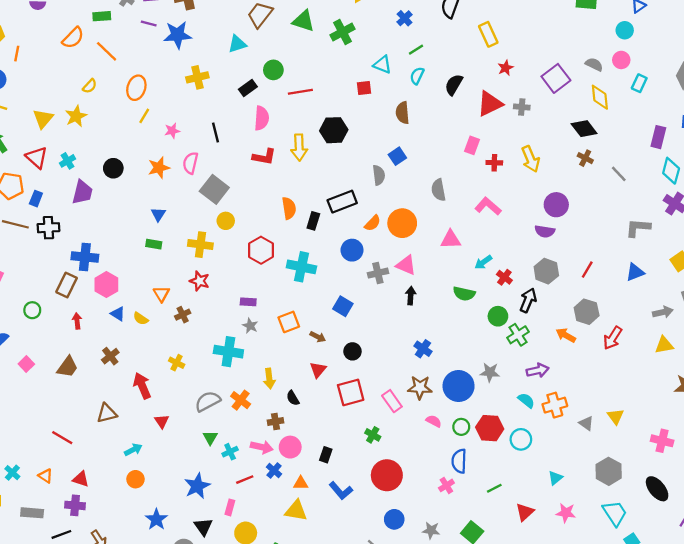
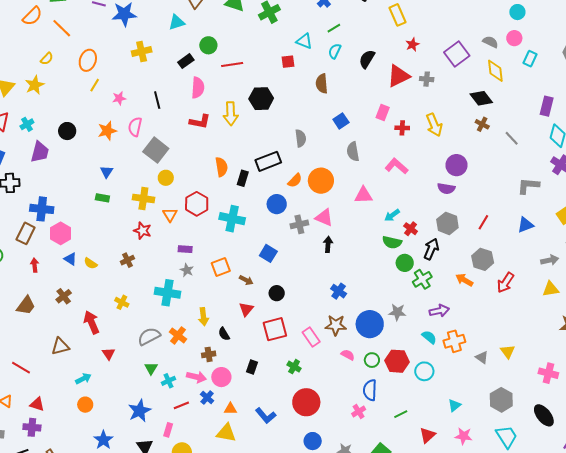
blue square: (397, 156) -> (341, 121), moved
orange triangle: (161, 294) -> (170, 215), moved
green semicircle: (464, 294) -> (392, 242), moved
black rectangle: (326, 455) -> (252, 367), moved

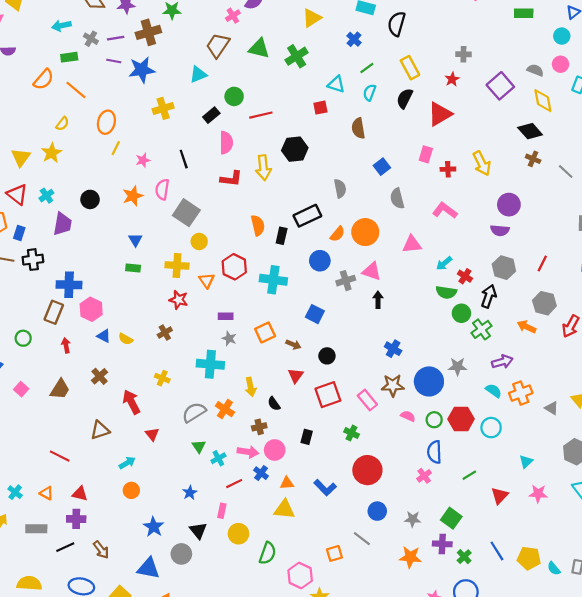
yellow rectangle: (397, 15) -> (410, 68), moved
gray cross: (427, 79) -> (463, 54), moved
blue star: (139, 411) -> (190, 493), size x0.6

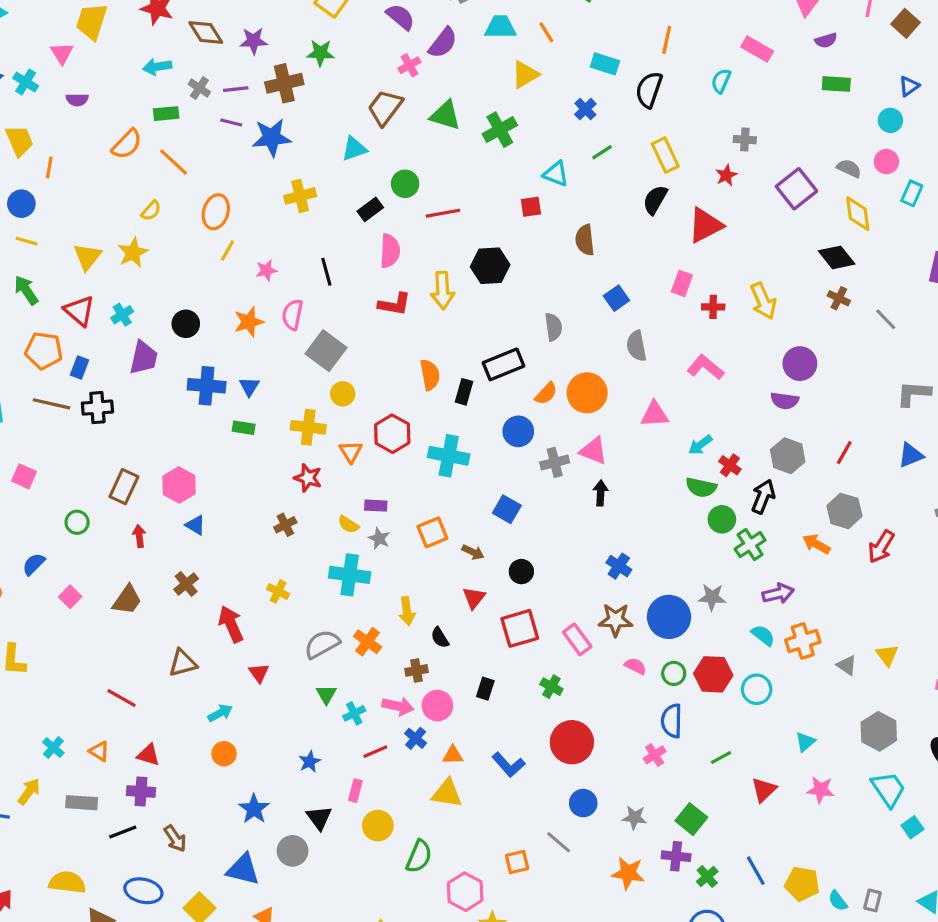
cyan semicircle: (370, 93) -> (721, 81), moved
blue cross: (69, 285) -> (207, 386), moved
yellow semicircle: (126, 339) -> (348, 524), moved

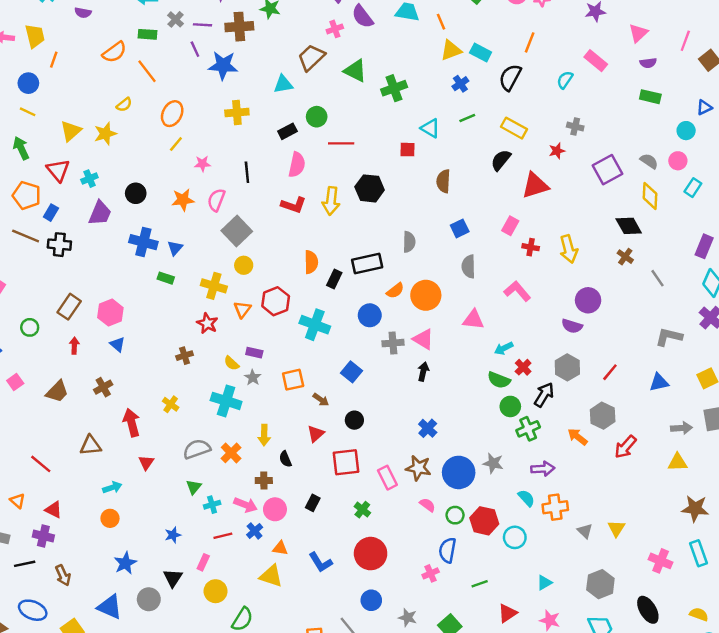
purple semicircle: (443, 43) -> (363, 16), turned 95
yellow triangle: (525, 75) -> (451, 50), moved
purple line: (231, 123) -> (195, 49), turned 42
yellow rectangle: (665, 155) -> (514, 128), turned -45

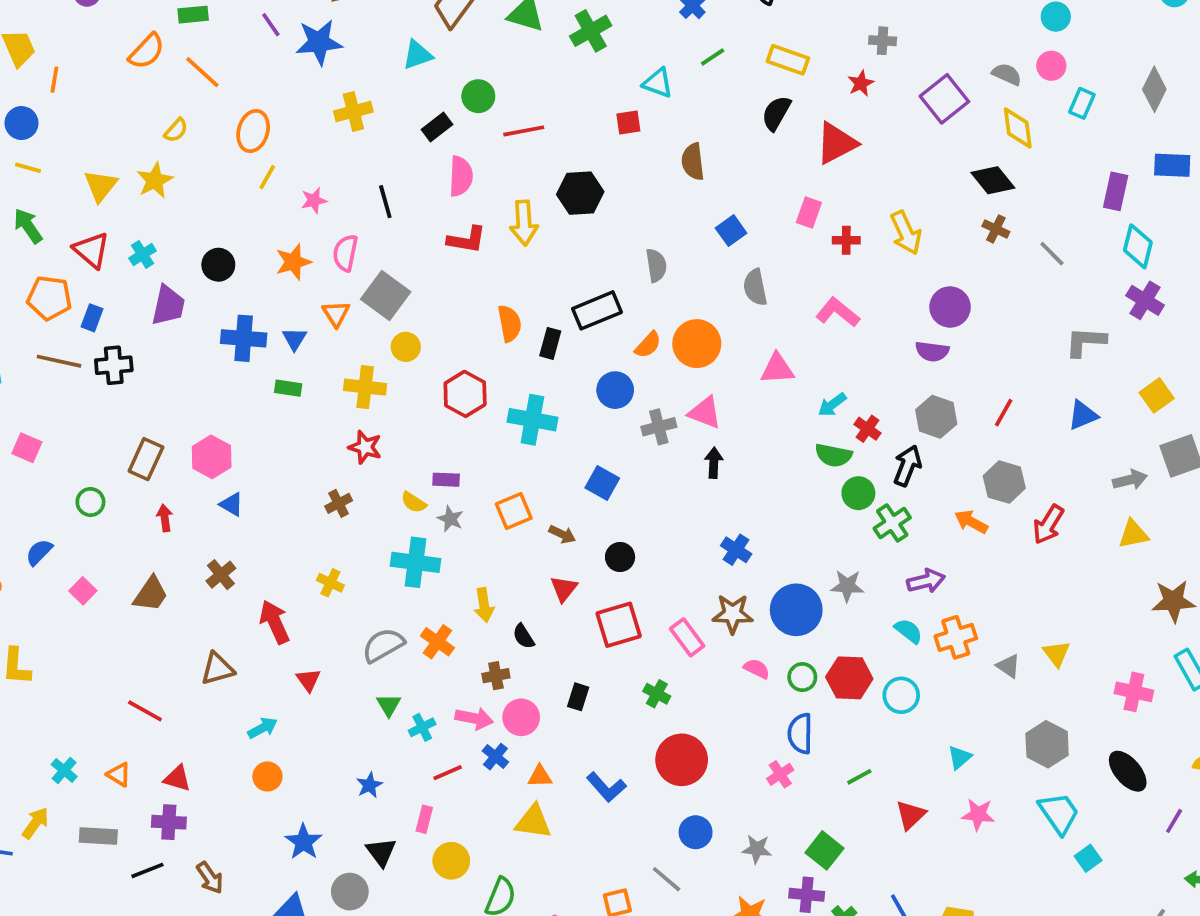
orange triangle: (242, 309) -> (336, 314), moved

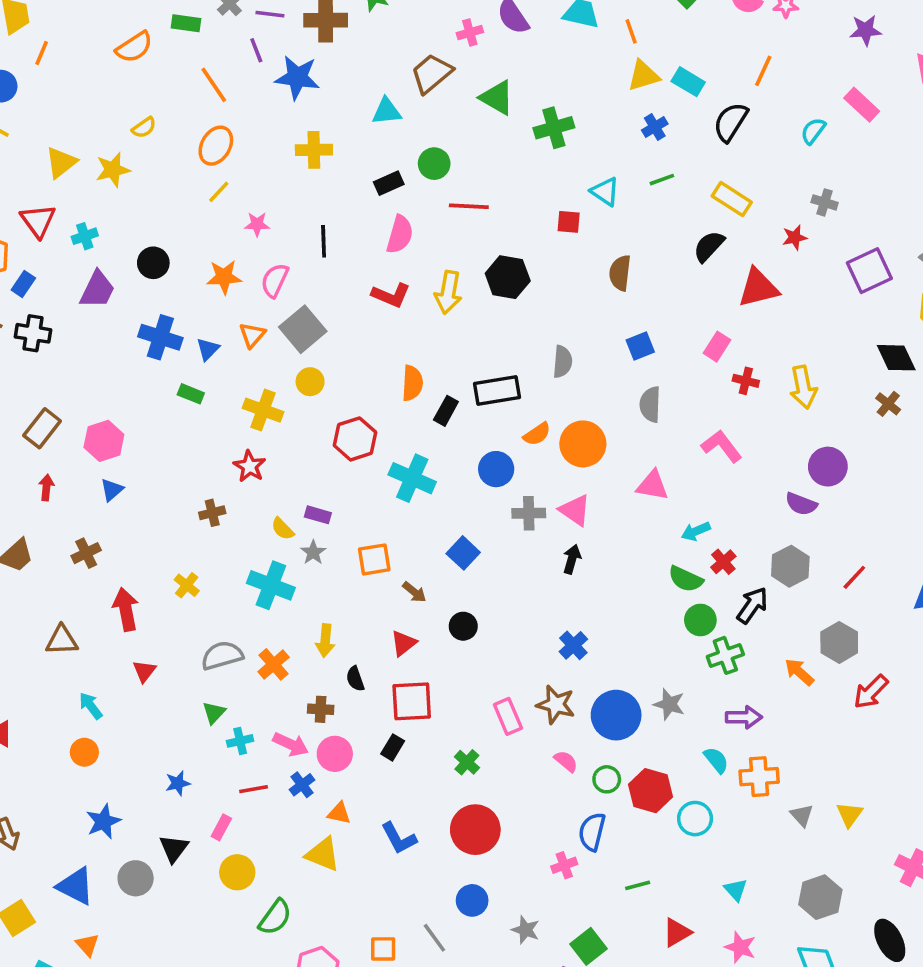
orange line: (202, 72) -> (214, 85), moved
blue triangle: (232, 504) -> (112, 490), turned 35
red square: (619, 625) -> (412, 701), moved
cyan arrow: (262, 728) -> (91, 706), turned -112
cyan triangle: (960, 757) -> (736, 890), turned -45

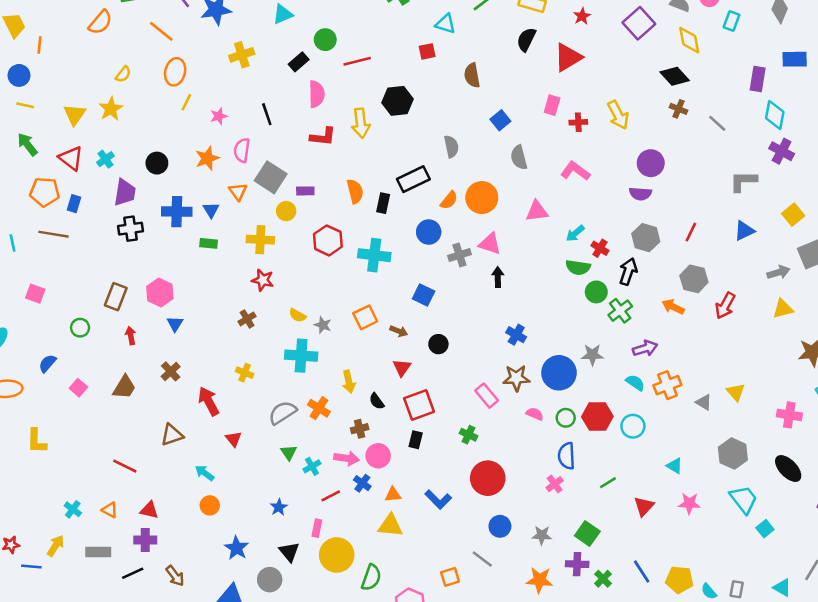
black cross: (33, 333) -> (130, 229), moved
purple rectangle: (318, 515) -> (305, 191), moved
yellow circle: (237, 872) -> (337, 555), size x1.4

